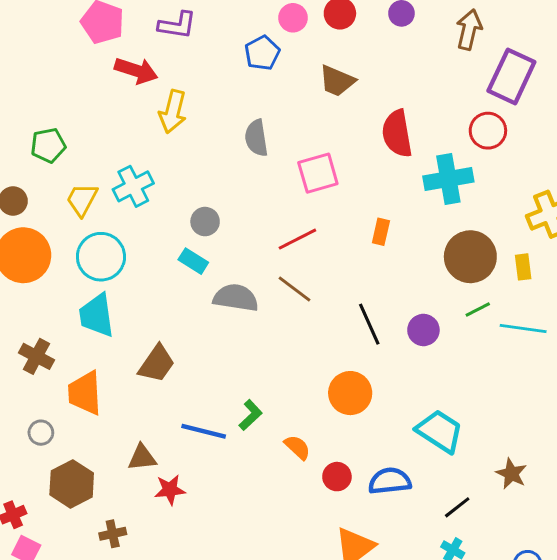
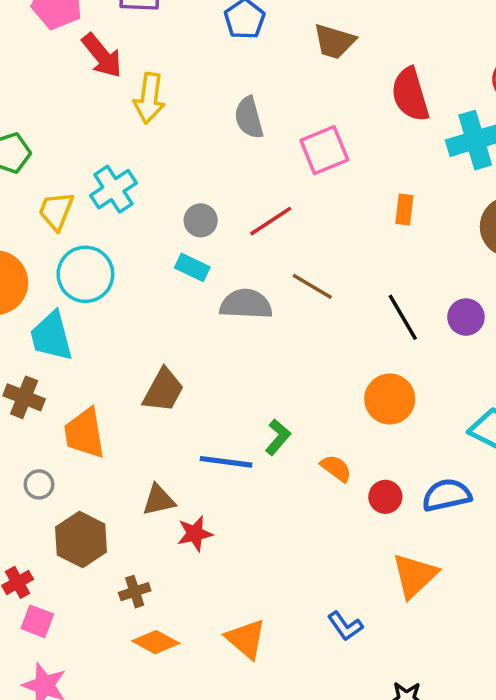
red arrow: (136, 71) -> (102, 56), turned 39
red line: (297, 239) -> (271, 221), moved
cyan trapezoid: (97, 315) -> (51, 336), moved

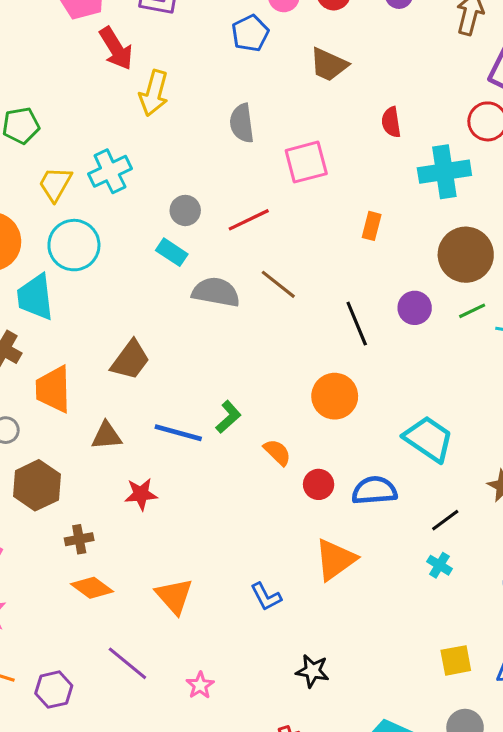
red semicircle: (410, 94) -> (391, 122), size x0.6
purple circle: (466, 317) -> (415, 308), moved
brown triangle: (159, 500) -> (107, 436), moved

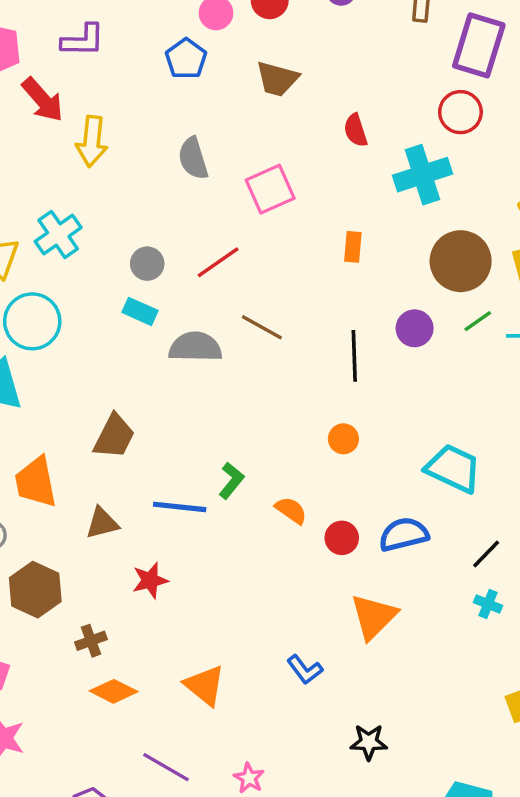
black line: (357, 324) -> (354, 356), turned 30
orange circle: (335, 396) -> (343, 439), size x0.6

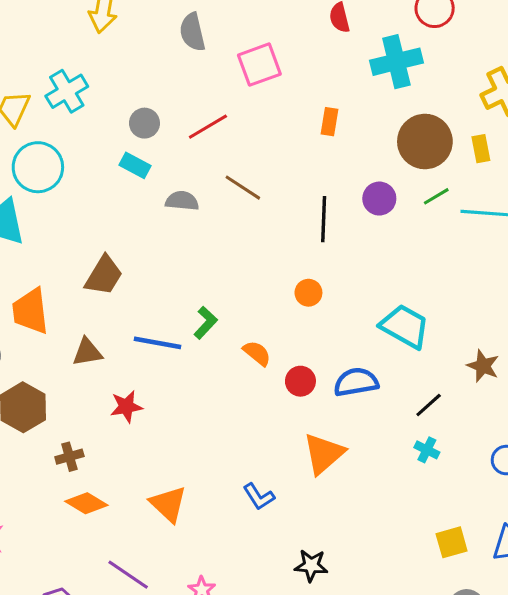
gray semicircle: (195, 347) -> (182, 201), size x0.7

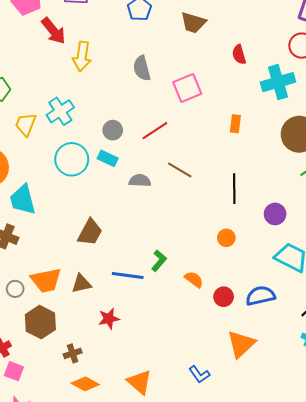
cyan circle: (38, 167) -> (72, 159), moved
purple circle: (379, 199) -> (275, 214), moved
orange trapezoid: (30, 311) -> (46, 280), moved, turned -92

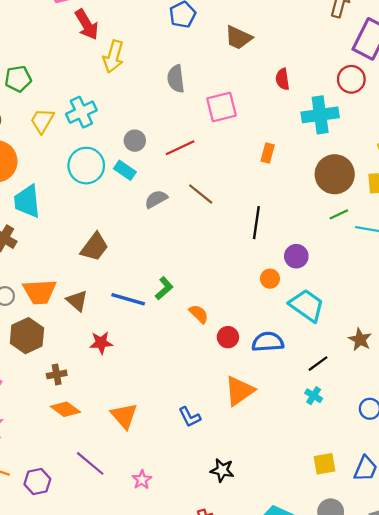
gray semicircle: (140, 181) -> (156, 199), turned -40
orange circle: (226, 238) -> (270, 279), moved
brown triangle: (81, 284) -> (77, 301), turned 45

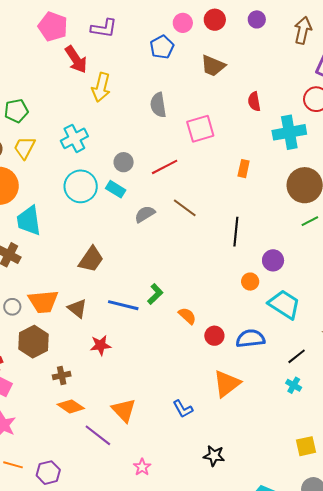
yellow trapezoid: (42, 121) -> (24, 148), moved
purple line: (90, 463) -> (98, 435), moved

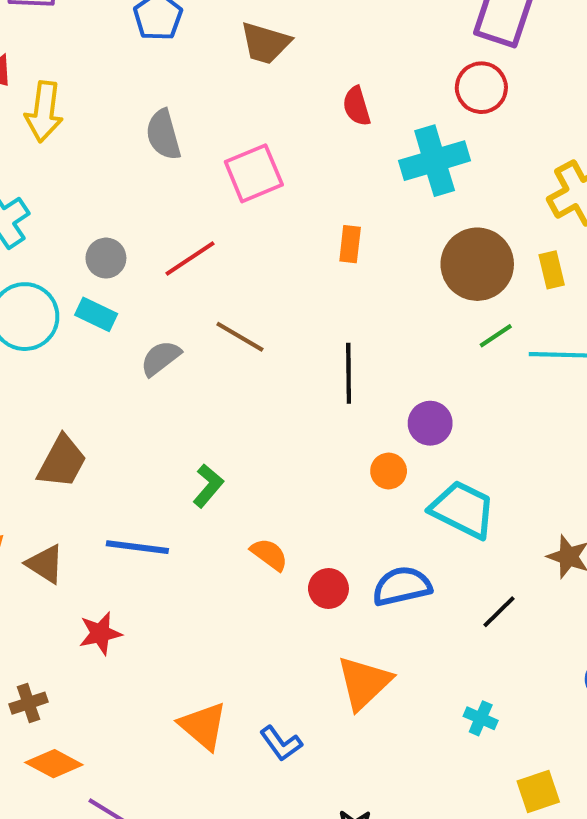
green L-shape: (155, 294) -> (208, 486), moved
cyan cross: (294, 385) -> (481, 718), moved
orange triangle: (124, 410) -> (203, 726), moved

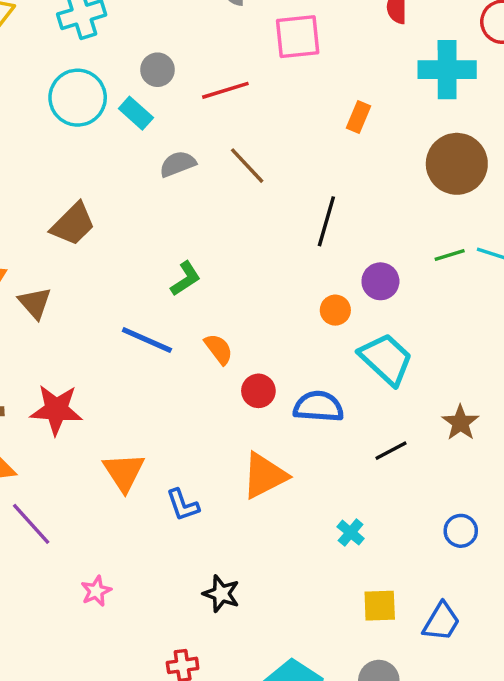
green line: (496, 336) -> (450, 255), moved
blue line: (137, 547) -> (147, 340), moved
red star: (100, 633) -> (56, 410), moved, size x1.4

